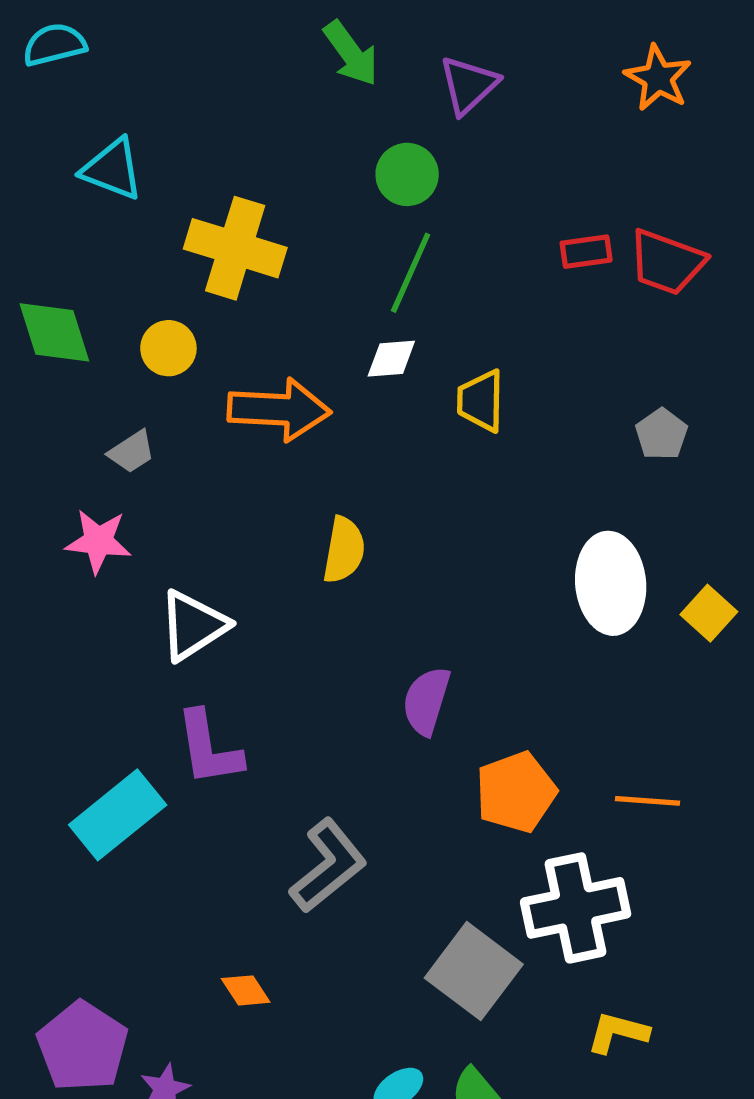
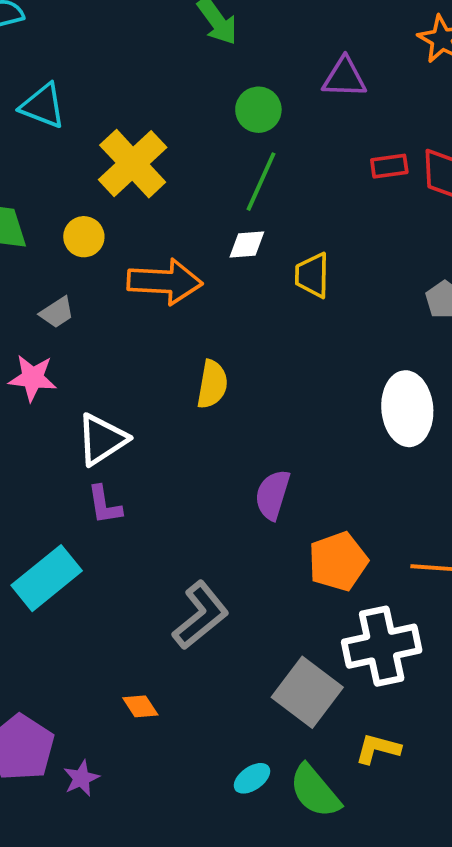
purple triangle: (469, 85) -> (344, 78), moved, turned 45
yellow cross: (235, 248) -> (133, 164), turned 30
purple L-shape: (209, 748) -> (104, 505), moved, size x0.7
yellow L-shape: (618, 1032) -> (378, 749), moved

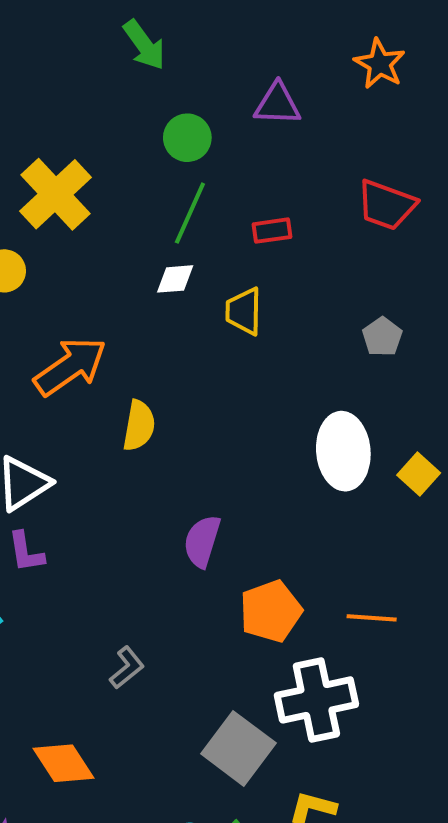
red rectangle: (389, 166) -> (272, 231), moved
orange arrow: (165, 282) -> (70, 366), moved, turned -38
gray L-shape: (201, 615) -> (127, 668), size x0.6
orange diamond: (140, 706) -> (64, 763), size x1.6

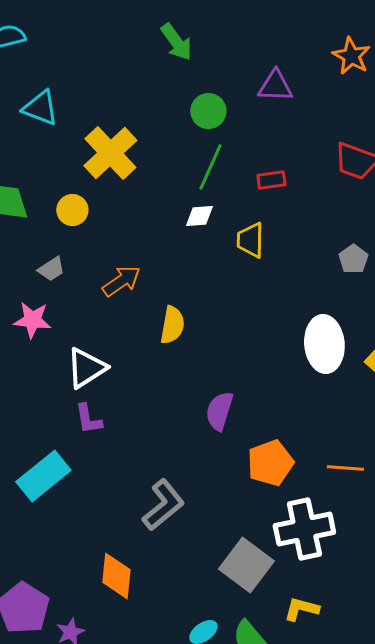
orange arrow: (70, 366) -> (121, 281), size x0.7
gray L-shape: (127, 668) -> (163, 505), size x1.6
orange diamond: (64, 763) -> (116, 576), turned 39

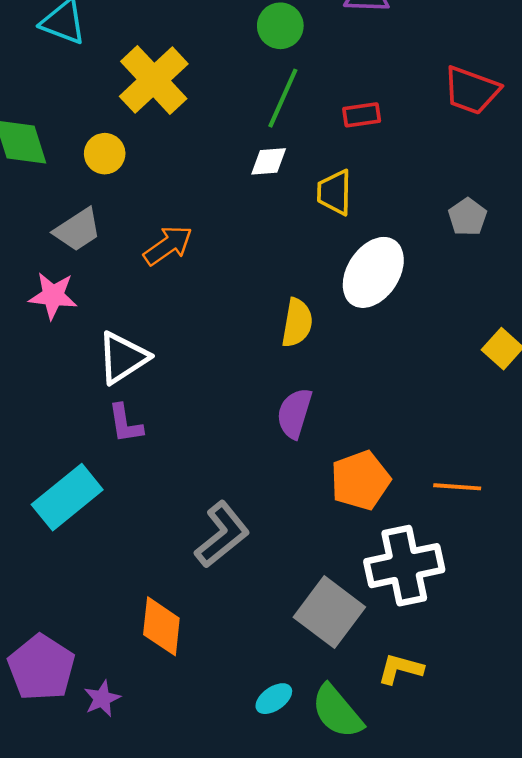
gray trapezoid: (51, 269) -> (78, 230), size x1.4
yellow semicircle: (172, 325) -> (297, 323), moved
white ellipse: (324, 344) -> (373, 272), moved, turned 38

